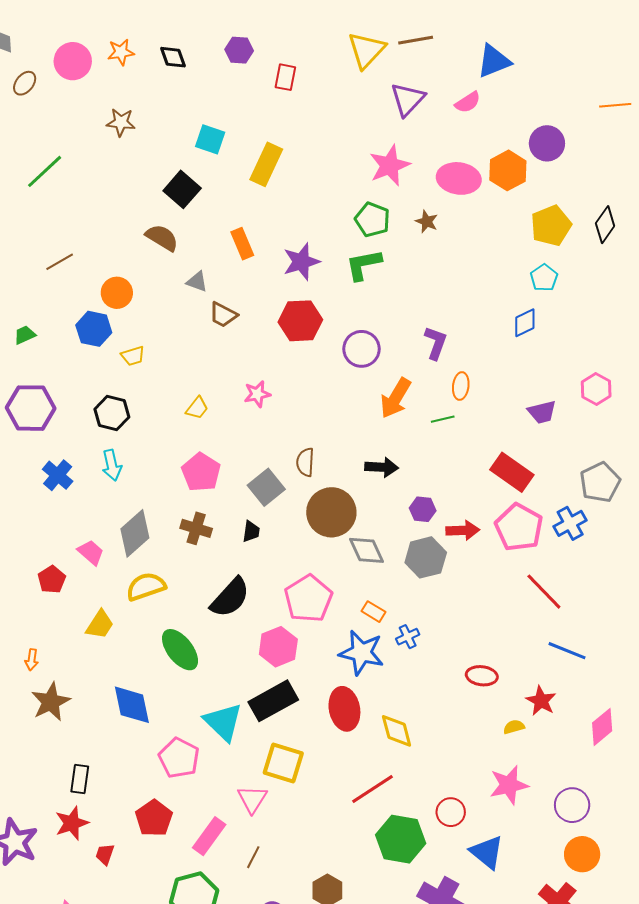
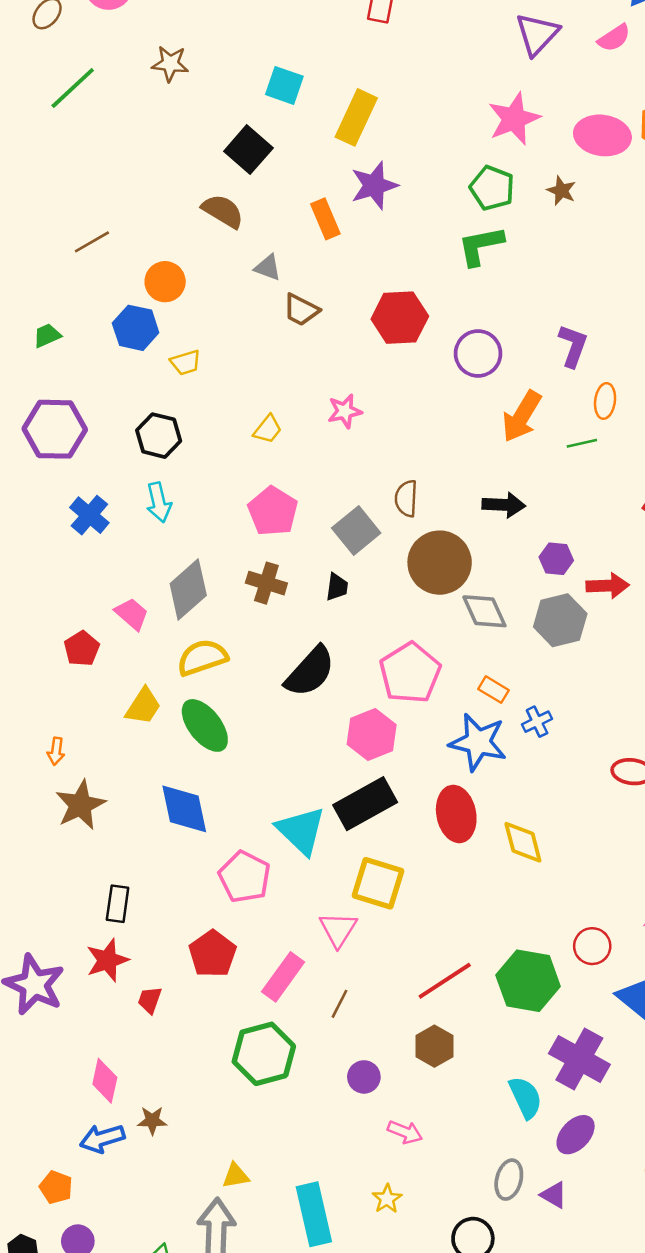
green line: (45, 171) -> (73, 88), moved
purple star: (301, 262) -> (374, 185), moved
green ellipse: (180, 650) -> (205, 725), moved
red line: (373, 789) -> (445, 981), moved

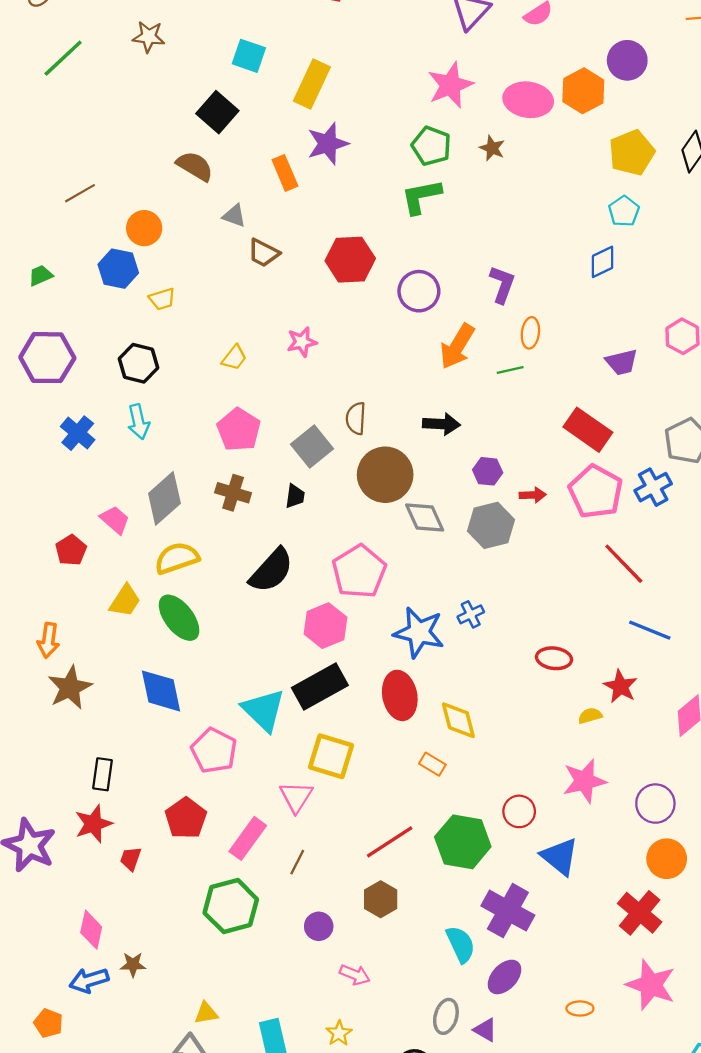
red arrow: (608, 586) -> (533, 495), size x0.7
orange rectangle: (493, 690) -> (432, 764), moved
orange arrow: (56, 751) -> (48, 640), size x1.4

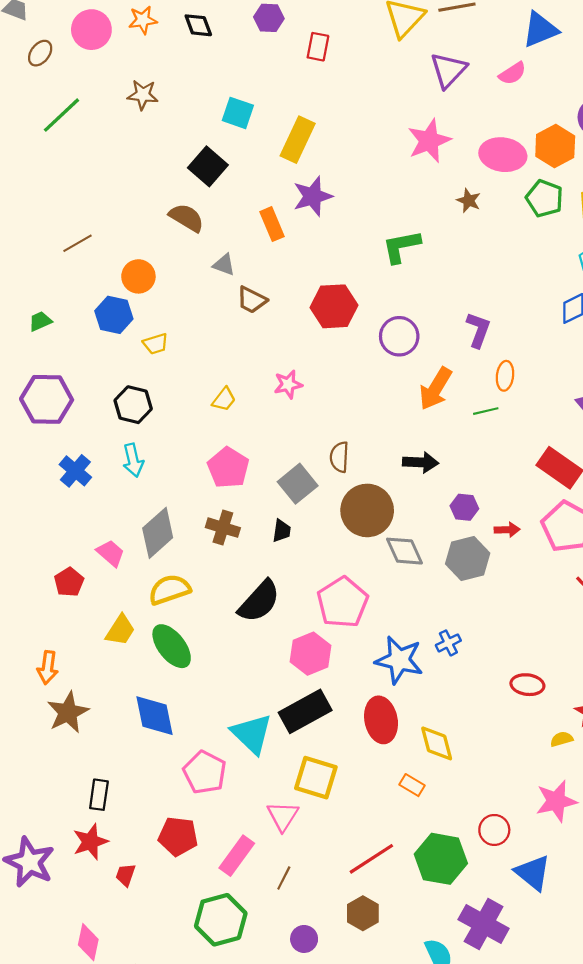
green pentagon: (431, 146) -> (545, 198), moved
red pentagon: (186, 818) -> (178, 836), turned -30

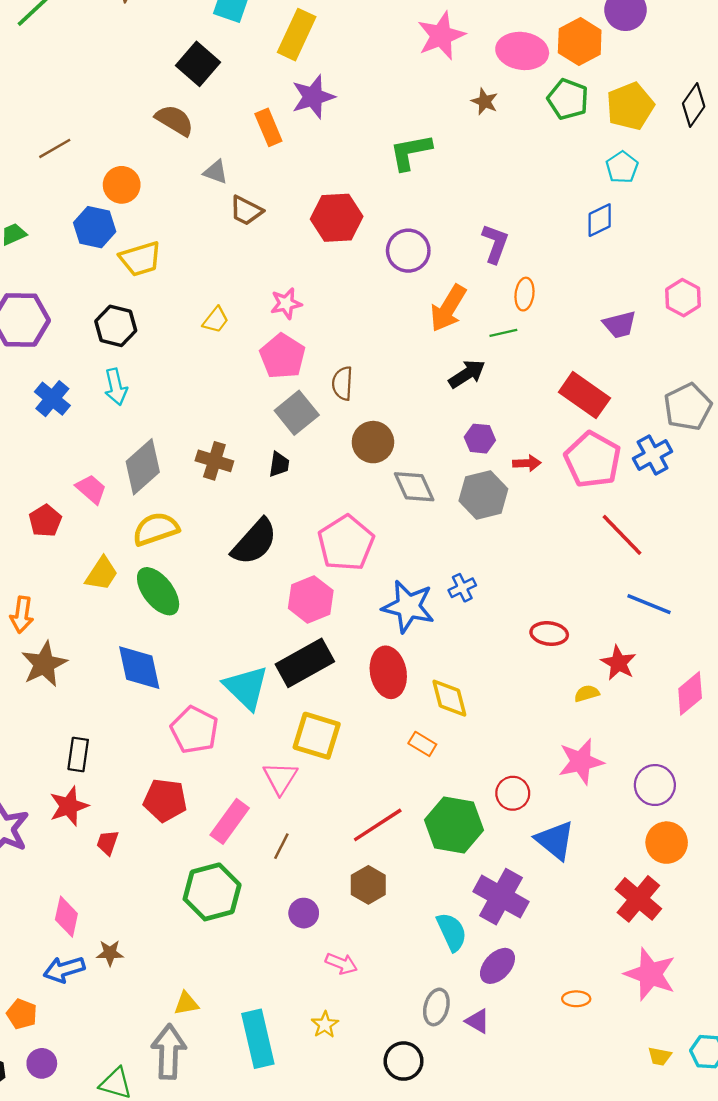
yellow trapezoid: (156, 344) -> (140, 259), size x1.5
black arrow: (421, 462) -> (467, 374), moved, turned -36
pink pentagon: (228, 468) -> (283, 356), moved
brown circle: (367, 510) -> (373, 442), size x0.7

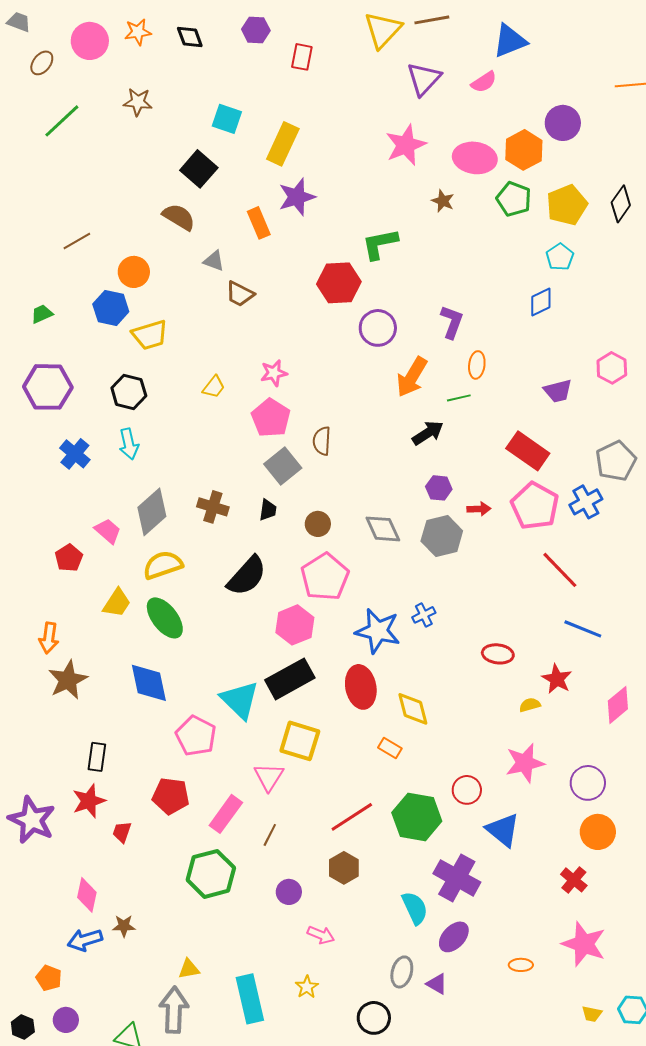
red hexagon: (337, 218) -> (339, 283), moved
brown circle: (373, 442) -> (318, 524), moved, size x0.7
red cross: (638, 899) -> (574, 880), size x0.7

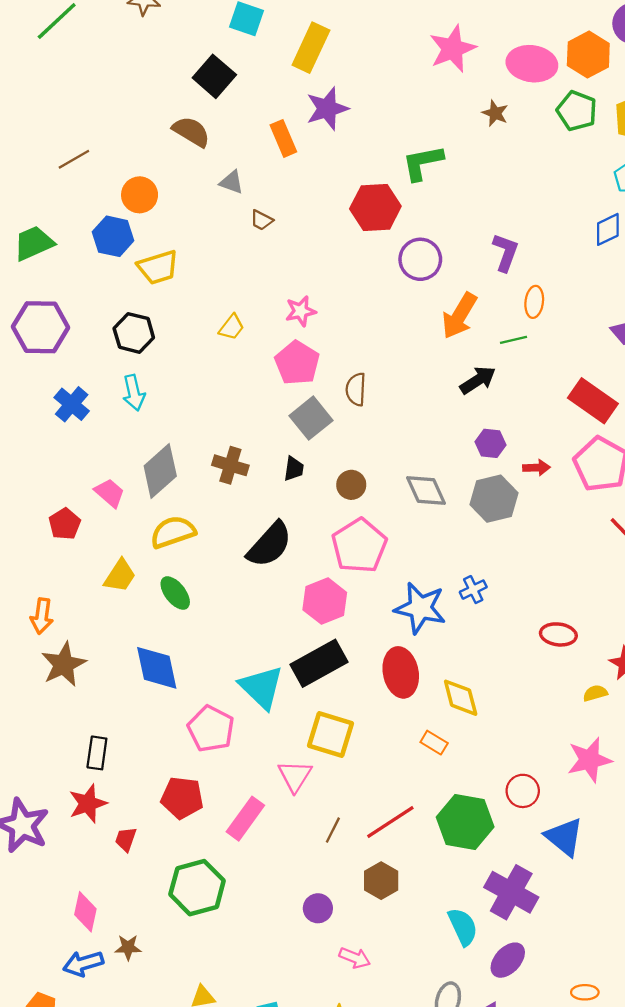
brown trapezoid: (240, 294) -> (262, 220), size x0.7
green trapezoid: (42, 314) -> (34, 243), size x1.6
green ellipse: (165, 618) -> (175, 593), size x0.7
brown line: (270, 835) -> (333, 830), moved
green hexagon: (211, 874) -> (197, 888), moved

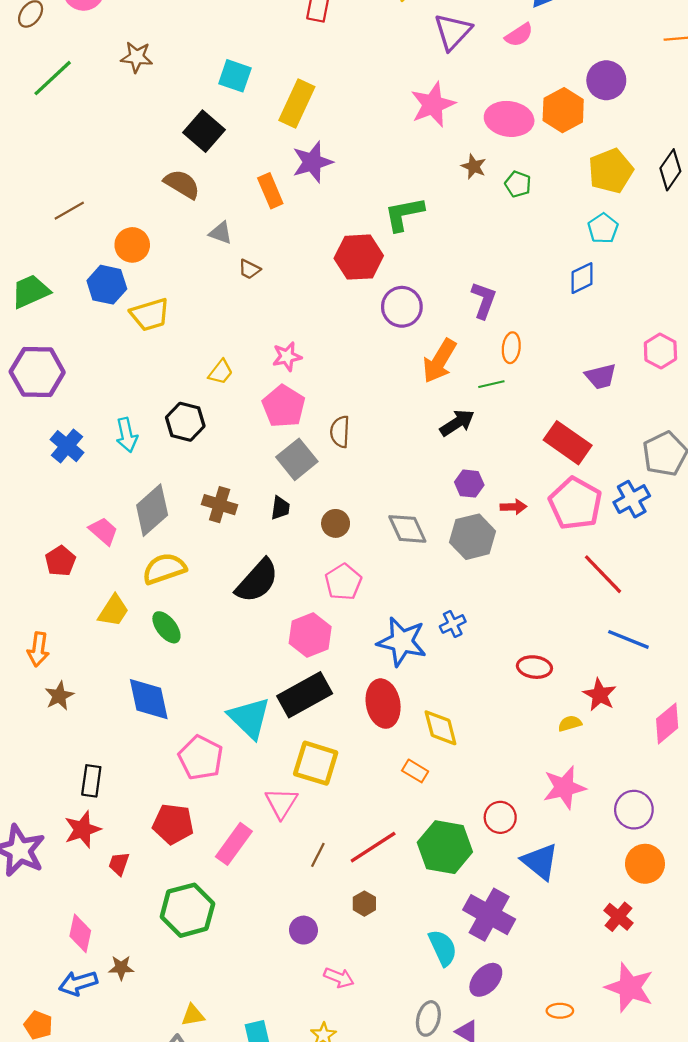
green pentagon: (577, 111) -> (518, 184), moved, size x0.7
black hexagon: (134, 333) -> (185, 422), moved
pink pentagon: (359, 546) -> (343, 582), size x0.7
brown star: (64, 664) -> (59, 696), size x0.7
brown hexagon: (381, 881) -> (364, 904), size x0.7

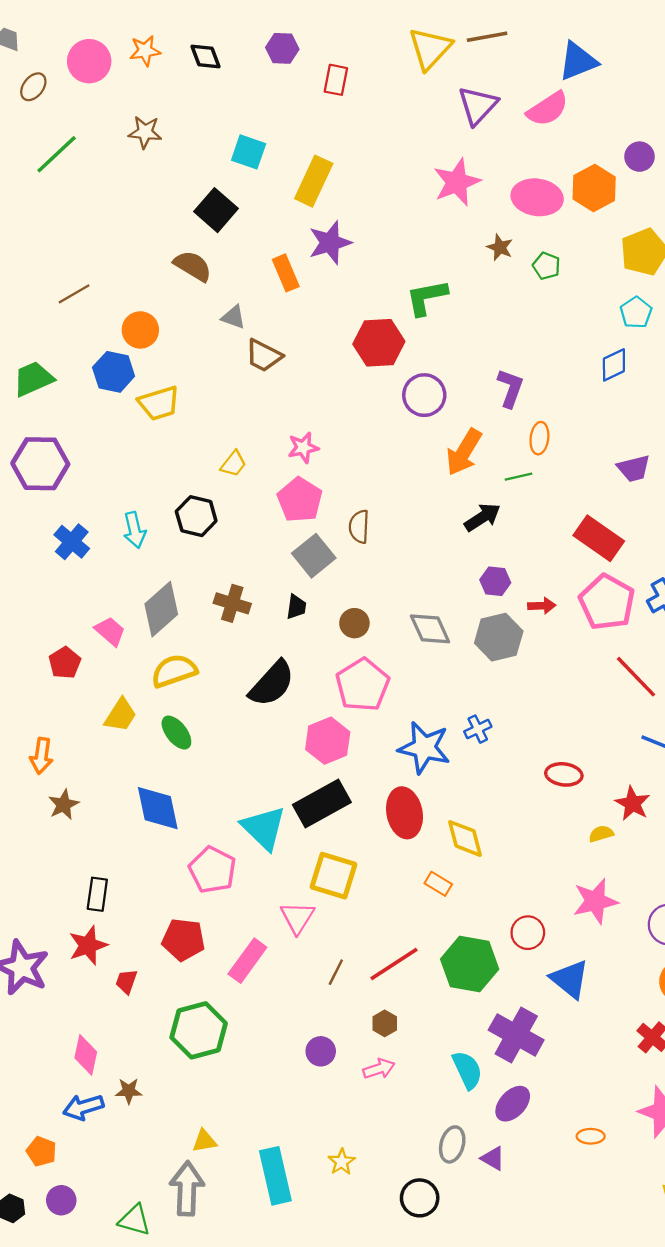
pink semicircle: (519, 35) -> (548, 109), size x1.4
purple circle: (606, 80) -> (640, 157), size x0.7
brown trapezoid: (249, 269) -> (264, 356), size x1.6
pink pentagon: (343, 582) -> (363, 685), size x1.4
pink arrow: (339, 978) -> (379, 1069), moved, turned -40

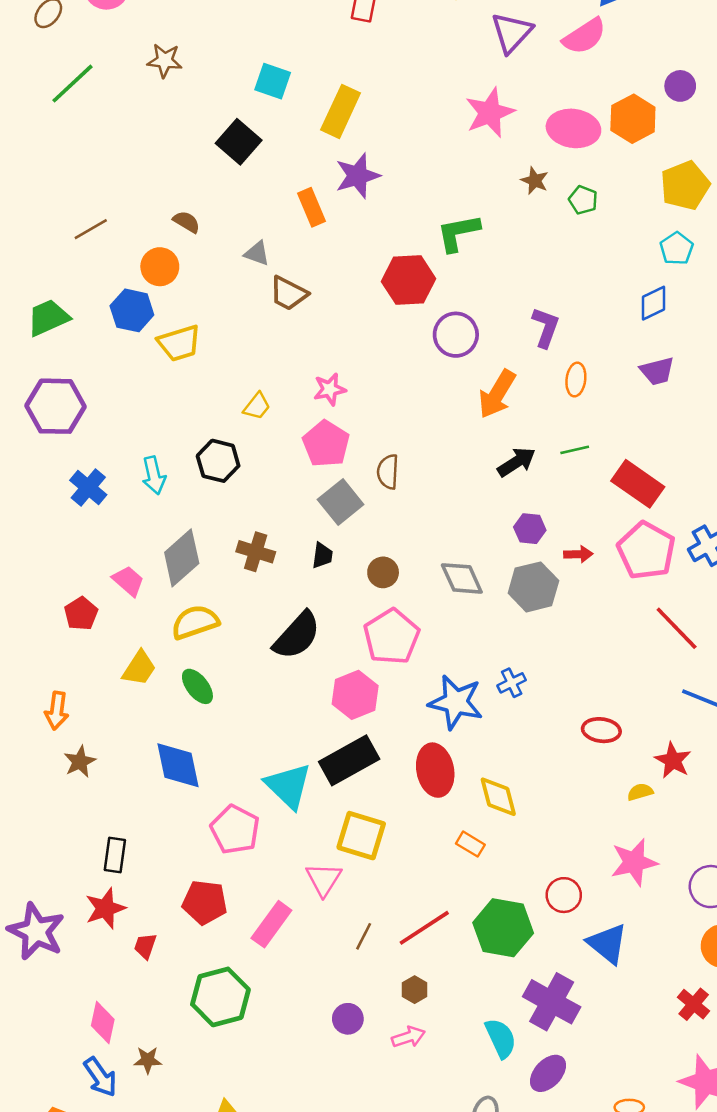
brown semicircle: (193, 266) -> (187, 222), moved, size x0.7
purple trapezoid: (634, 468) -> (657, 371), moved
green line: (518, 477) -> (575, 450), moved
blue arrow: (83, 1107) -> (100, 1077), turned -108

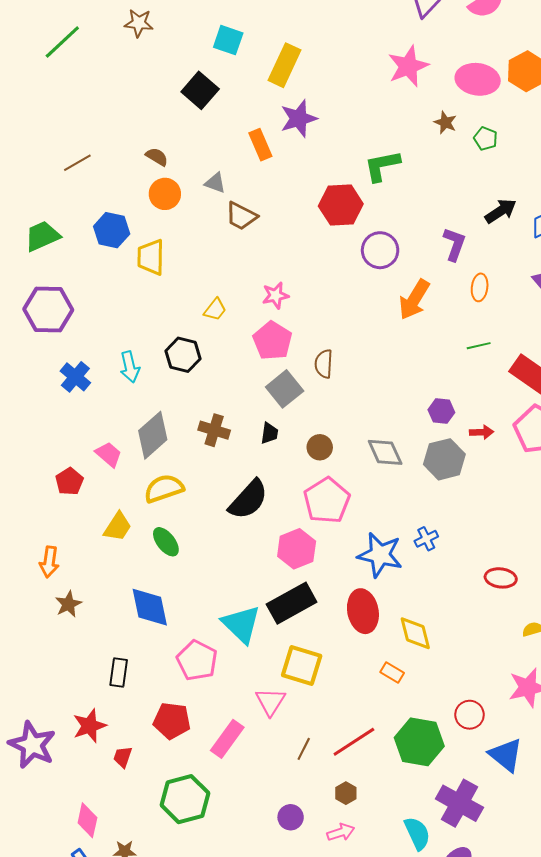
orange circle: (160, 267) -> (165, 194), moved
yellow trapezoid: (179, 343) -> (151, 257), turned 108
black arrow: (516, 462) -> (501, 211), moved
black rectangle: (115, 855) -> (119, 672), moved

